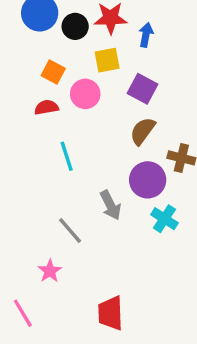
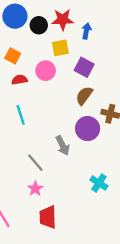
orange square: (53, 72) -> (13, 56), moved
cyan line: (67, 156) -> (21, 115), moved
cyan cross: (164, 219) -> (99, 183), moved
pink star: (50, 271) -> (35, 189), moved
red trapezoid: (111, 313) -> (48, 217), moved

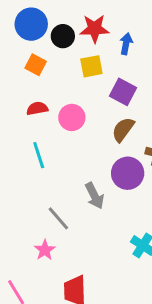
orange square: (13, 56) -> (36, 65), moved
pink circle: (46, 71) -> (72, 117), moved
pink star: (35, 189) -> (45, 250), moved

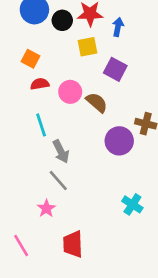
orange square: (36, 65) -> (30, 59), moved
brown semicircle: (123, 130) -> (97, 102), moved, turned 95
gray arrow: (94, 196) -> (61, 151), moved

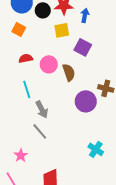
orange square: (30, 59) -> (19, 29), moved
brown semicircle: (97, 102) -> (69, 72), turned 30
pink star: (46, 208) -> (21, 155), moved

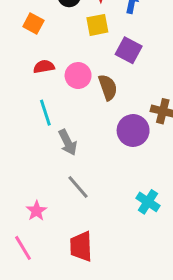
gray line: (40, 131) -> (78, 187), moved

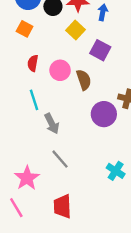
yellow square: (97, 25) -> (75, 30), turned -36
red semicircle: (44, 67) -> (33, 63), turned -70
pink star: (36, 211) -> (27, 178), size x1.5

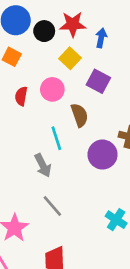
pink circle: (60, 70) -> (52, 89), moved
cyan line: (34, 100) -> (56, 138), moved

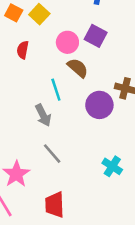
yellow square: (70, 58) -> (39, 14), moved
pink circle: (52, 89) -> (67, 42), moved
brown semicircle: (79, 115) -> (78, 68), turned -30

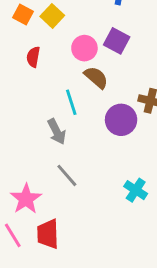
red trapezoid: (55, 205) -> (48, 234), moved

